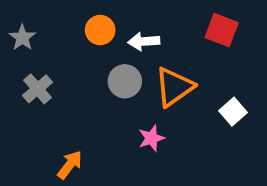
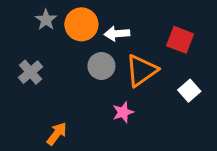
orange circle: (100, 30) -> (81, 24), size x1.4
red square: (222, 30) -> (180, 40), moved
gray star: (22, 38) -> (46, 20), moved

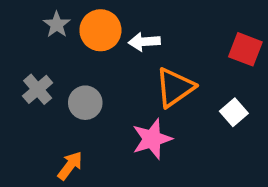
red square: (180, 40) -> (245, 49), moved
gray circle: (101, 66) -> (85, 103), moved
pink star: (123, 112) -> (152, 139), size x1.5

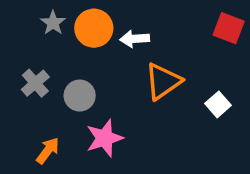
red square: (245, 49) -> (229, 28), moved
pink star: (152, 139) -> (104, 138), moved
orange arrow: (70, 166) -> (48, 151), moved

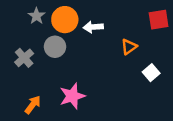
red square: (229, 28) -> (159, 20), turned -30
orange triangle: (163, 81) -> (129, 47), moved, size x0.6
gray circle: (80, 96) -> (55, 47), moved

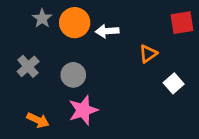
gray circle: (55, 47) -> (73, 75), moved
orange arrow: (33, 105) -> (38, 120), turned 78

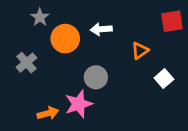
orange circle: (75, 23) -> (65, 39), moved
gray circle: (73, 75) -> (96, 77), moved
orange arrow: (38, 120) -> (48, 113), moved, turned -40

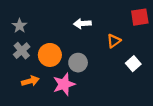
gray star: (40, 17) -> (20, 26), moved
orange circle: (65, 39) -> (50, 55), moved
orange arrow: (48, 113) -> (30, 81), moved

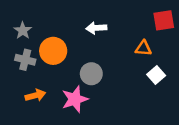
orange triangle: (114, 41) -> (143, 48), moved, turned 40
gray cross: (22, 51) -> (25, 60), turned -35
orange circle: (50, 55) -> (53, 51), moved

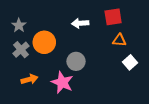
red square: (164, 20) -> (113, 17), moved
gray cross: (25, 60) -> (21, 50), turned 35
pink star: (75, 99) -> (62, 82), turned -30

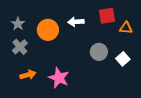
orange triangle: (119, 40) -> (126, 28), moved
orange circle: (44, 42) -> (48, 30), moved
gray circle: (76, 61) -> (99, 52), moved

